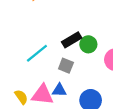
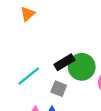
green circle: (88, 44) -> (82, 67), size x1.5

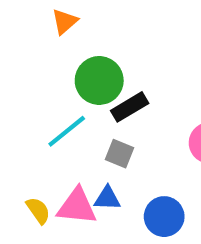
green circle: (82, 67) -> (99, 80), moved

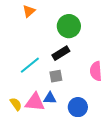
green circle: (99, 80) -> (69, 26), moved
gray square: (119, 154) -> (56, 76), turned -32

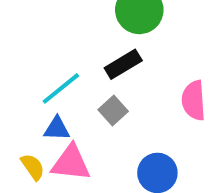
gray square: (56, 76) -> (113, 111), turned -32
blue triangle: (50, 98) -> (57, 129), moved

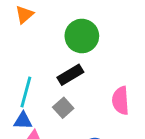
cyan line: (61, 88) -> (26, 92), turned -36

